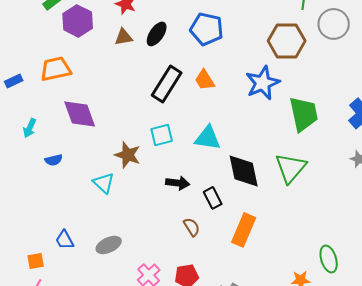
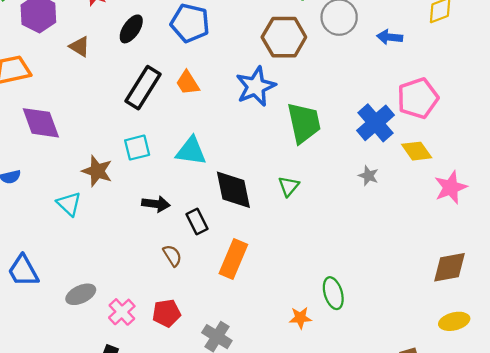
brown triangle: (124, 37) -> (80, 47), moved, turned 42
green triangle: (291, 168) -> (289, 186), size x0.6
blue trapezoid: (65, 240) -> (23, 271), size x1.4
gray ellipse: (109, 245) -> (81, 294), moved

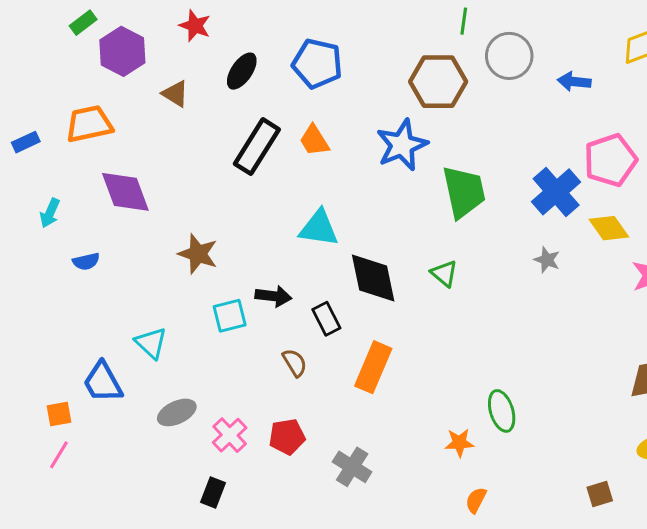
cyan square: (137, 148) -> (230, 316), moved
green triangle: (289, 186) -> (444, 273), turned -30
cyan triangle: (69, 204) -> (151, 343), moved

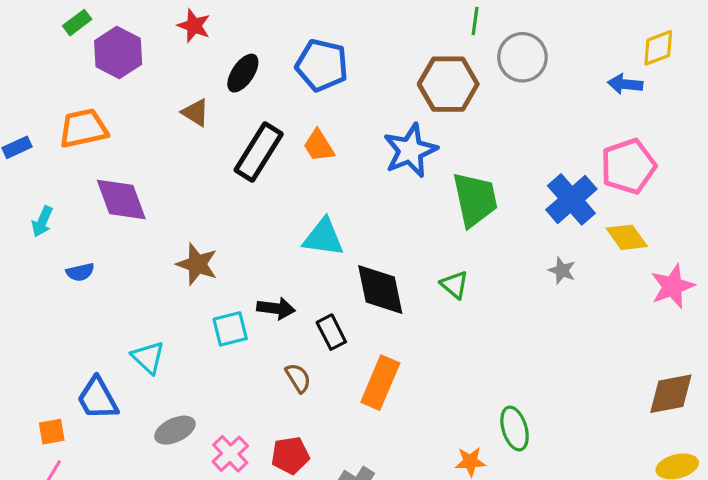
blue arrow: (574, 82) -> (625, 84), moved
brown triangle: (175, 94) -> (195, 113), moved

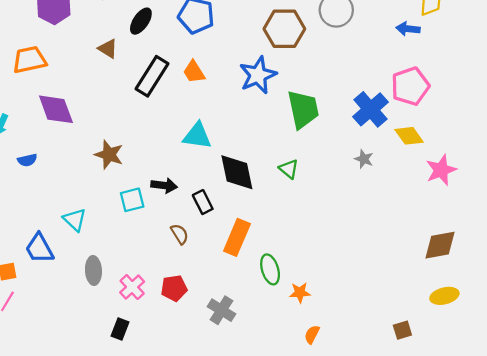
green ellipse: (515, 428) -> (270, 269), moved
gray ellipse: (175, 430) -> (93, 270), turned -68

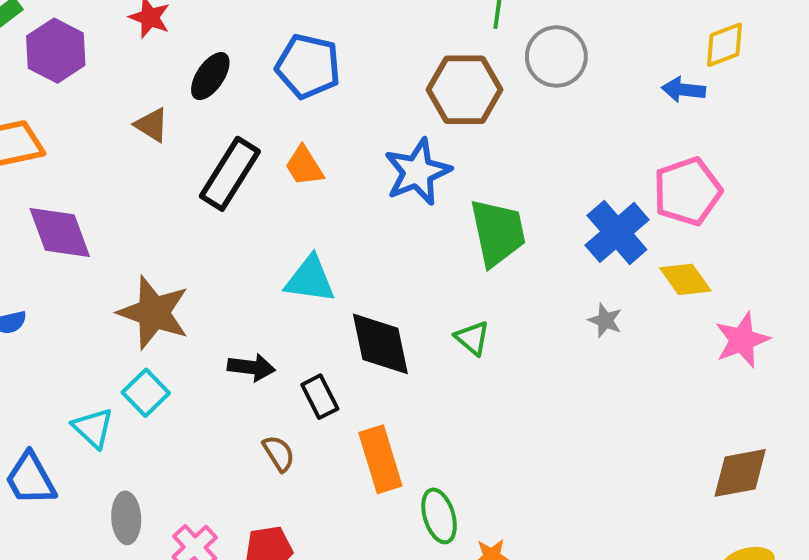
brown star: (109, 155) -> (154, 313), size x1.4
cyan square: (132, 200) -> (146, 393), moved, turned -30
orange rectangle: (237, 237) -> (380, 459), turned -40

